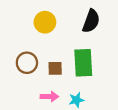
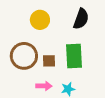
brown circle: (27, 63) -> (24, 56), size x1.4

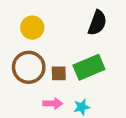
yellow circle: (40, 20) -> (32, 28), moved
green rectangle: (74, 56) -> (89, 67), turned 70

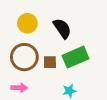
black semicircle: (97, 23) -> (62, 28), moved, turned -55
pink arrow: (53, 103) -> (19, 88), moved

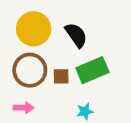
yellow circle: (27, 23) -> (34, 29), size x1.4

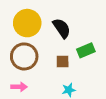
green rectangle: (92, 70) -> (86, 50), moved, size x0.7
brown square: (61, 76) -> (63, 62), moved

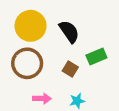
brown square: (63, 62) -> (70, 69), turned 32
pink arrow: (19, 87) -> (42, 99), moved

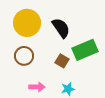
green rectangle: (96, 57) -> (85, 50), size x1.4
brown circle: (27, 63) -> (24, 56), size x0.7

